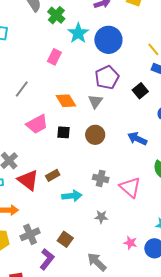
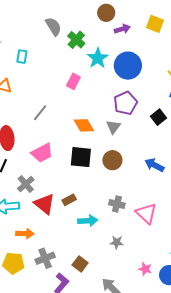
pink trapezoid: (37, 124) -> (42, 153), moved
black square: (64, 132) -> (81, 157), size x1.6

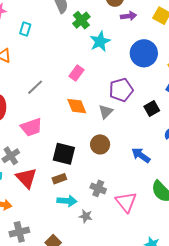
blue circle: (128, 66) -> (144, 53), moved
pink rectangle: (73, 81) -> (76, 73), moved
black square: (81, 157) -> (64, 154), moved
brown rectangle: (69, 200) -> (59, 179), moved
gray star: (117, 242) -> (86, 216), moved

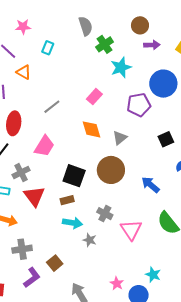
purple pentagon: (121, 90) -> (139, 105), moved
pink trapezoid: (31, 127) -> (44, 146), turned -45
brown circle: (100, 144) -> (111, 170), size x1.4

